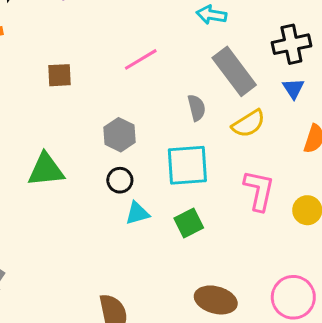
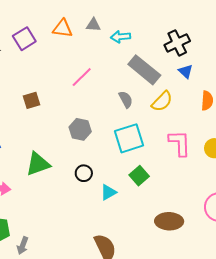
black circle: (120, 180) -> (84, 173), moved
cyan triangle: (137, 213) -> (108, 192), moved

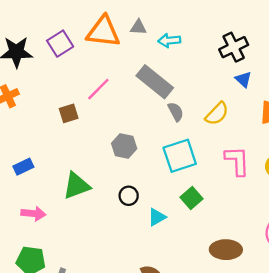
orange triangle: (63, 28) -> (103, 32), size x1.5
gray rectangle: (144, 70) -> (155, 82), moved
pink line: (82, 77) -> (98, 89), moved

